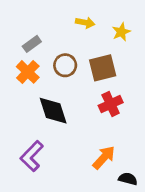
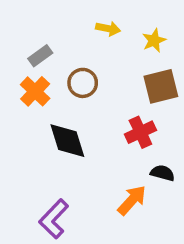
brown square: (103, 68) -> (161, 86), moved
purple L-shape: (32, 156) -> (54, 219), moved
black semicircle: (128, 179) -> (163, 173), moved

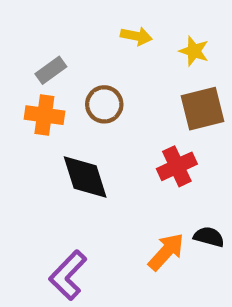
yellow star: (154, 40) -> (194, 51), turned -30
orange cross: (35, 91) -> (44, 115), turned -36
black semicircle: (163, 173) -> (209, 237), moved

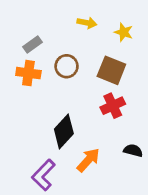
brown square: (202, 109) -> (111, 70), moved, turned 36
black diamond: (85, 177) -> (64, 131), moved, turned 60
orange arrow: (166, 252) -> (88, 160), moved

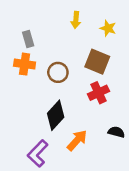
yellow arrow: (87, 23) -> (76, 20), turned 84
gray rectangle: (33, 44) -> (28, 39), turned -70
brown circle: (67, 66) -> (58, 72), moved

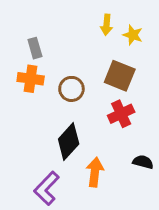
yellow arrow: (76, 20) -> (107, 25), moved
orange arrow: (77, 140) -> (95, 172), turned -35

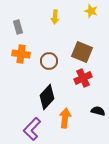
yellow arrow: (107, 25) -> (55, 17), moved
yellow star: (133, 35) -> (91, 11), moved
gray rectangle: (35, 48) -> (18, 27), moved

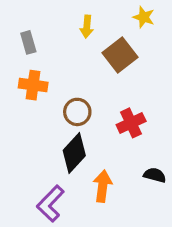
brown square: (82, 52) -> (120, 55), moved, turned 30
brown circle: (49, 61) -> (77, 112), moved

